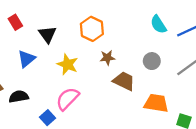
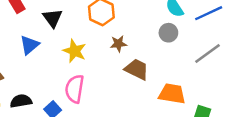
gray circle: (152, 61) -> (168, 33), moved
black semicircle: (19, 97) -> (21, 101), moved
pink semicircle: (67, 99) -> (75, 89), turned -35

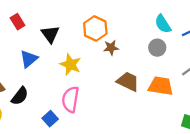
brown star: (118, 44) -> (111, 48), moved
orange trapezoid: (172, 94) -> (161, 86), moved
black semicircle: (21, 101) -> (20, 96), moved, turned 138

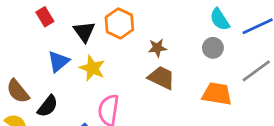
orange hexagon: (95, 28) -> (119, 23), moved
yellow star: (70, 65) -> (92, 68), moved
brown trapezoid: (128, 81) -> (161, 78), moved

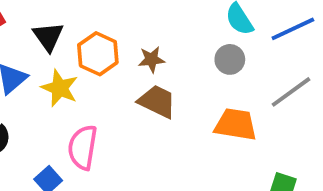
orange hexagon: (119, 23) -> (98, 54), moved

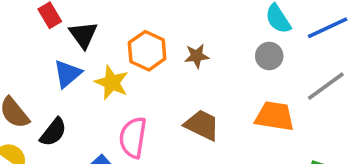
black triangle: (48, 37) -> (83, 35), moved
brown trapezoid: (157, 102) -> (202, 125), moved

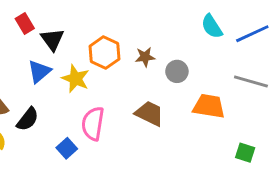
gray circle: (269, 56) -> (177, 71), moved
gray line: (326, 86) -> (251, 82), turned 52

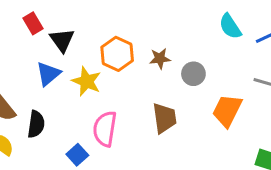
orange trapezoid: (209, 106) -> (227, 110), turned -72
brown trapezoid: (149, 113) -> (164, 118), turned 56
black semicircle: (28, 119) -> (36, 124), turned -30

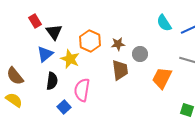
brown trapezoid: (164, 118) -> (120, 70), moved
black semicircle: (36, 124) -> (52, 81), moved

